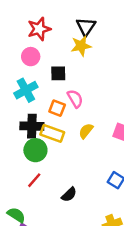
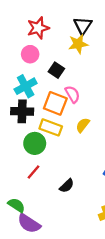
black square: (58, 73) -> (56, 70), turned 35
orange square: (57, 108) -> (55, 103), size x1.5
black cross: (32, 126) -> (22, 111), moved

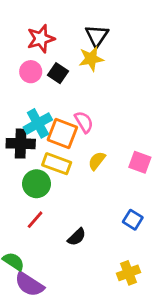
black square: (56, 70) -> (58, 73), moved
cyan cross: (26, 86) -> (38, 123), moved

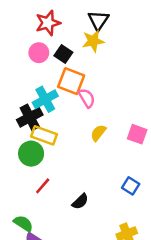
orange square: (62, 133) -> (71, 81), moved
black cross: (21, 144) -> (30, 117), turned -30
yellow rectangle: (57, 164) -> (44, 135), moved
green circle: (36, 184) -> (31, 154), moved

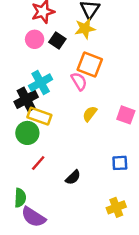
orange square: (71, 81) -> (90, 65), moved
blue square: (131, 186) -> (120, 163), turned -35
green semicircle: (23, 223) -> (20, 198), turned 60

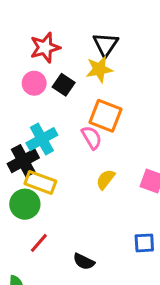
black semicircle: (73, 177) -> (84, 262), turned 70

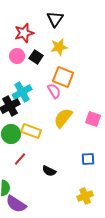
black triangle: (105, 44) -> (55, 19), moved
yellow semicircle: (105, 179) -> (63, 118), size x1.5
yellow rectangle: (40, 182) -> (31, 131), moved

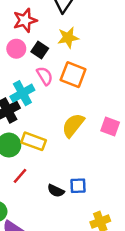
pink semicircle: (54, 91) -> (45, 76), moved
blue square: (88, 159) -> (78, 186), moved

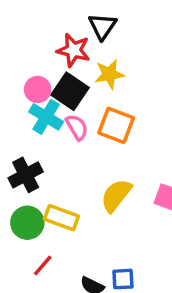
red star: (25, 20) -> (73, 50), moved, turned 30
black square: (40, 50) -> (70, 91), size x1.5
cyan cross: (22, 93) -> (46, 117), moved, turned -30

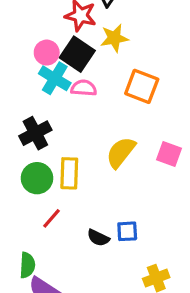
orange square: (116, 125) -> (142, 86), moved
pink semicircle: (77, 127) -> (84, 88), turned -55
yellow rectangle: (61, 218) -> (69, 173), turned 72

